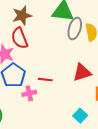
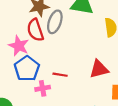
gray ellipse: (75, 29) -> (55, 22), moved

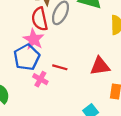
pink star: (19, 46) -> (34, 39), moved
pink cross: (43, 88) -> (40, 79), turned 32

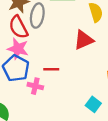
red triangle: (100, 66) -> (84, 40), moved

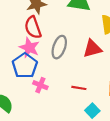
gray ellipse: (37, 16) -> (59, 47), moved
red line: (51, 69) -> (79, 88), moved

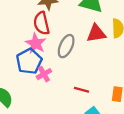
red triangle: (92, 49) -> (96, 33), moved
pink cross: (40, 85) -> (44, 74), moved, turned 32

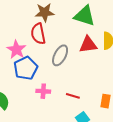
pink star: (36, 43) -> (16, 50), moved
pink cross: (44, 74) -> (43, 91), moved, turned 32

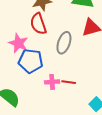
blue pentagon: (26, 68) -> (31, 61), turned -30
red line: (73, 96) -> (69, 82), moved

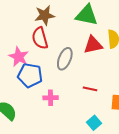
red line: (69, 82) -> (90, 89), moved

